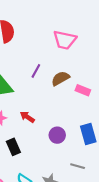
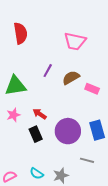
purple circle: (57, 135) -> (68, 131), size x1.6
black rectangle: (13, 147) -> (36, 134), moved

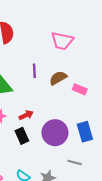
purple line: (48, 71) -> (34, 71), turned -32
red arrow: (40, 114) -> (26, 115), turned 120

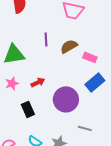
blue rectangle: (85, 132) -> (95, 82), moved, turned 66
black rectangle: (22, 136) -> (28, 109), moved

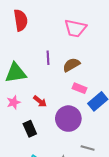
pink rectangle: (90, 57) -> (79, 88), moved
red arrow: (38, 82) -> (40, 101), turned 64

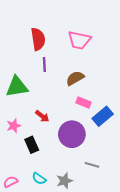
red semicircle: (21, 20) -> (38, 39), moved
purple line: (48, 58) -> (44, 64), moved
pink star: (14, 102) -> (14, 126), moved

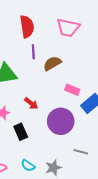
brown semicircle: (75, 78) -> (52, 63), moved

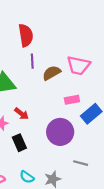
pink trapezoid: (68, 28) -> (78, 65), moved
pink rectangle: (72, 90) -> (72, 100), turned -32
red arrow: (31, 103) -> (21, 114), moved

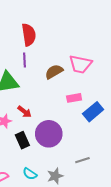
purple line: (32, 61) -> (25, 60), moved
purple circle: (60, 132) -> (49, 134), moved
gray line: (81, 163) -> (82, 160), turned -32

